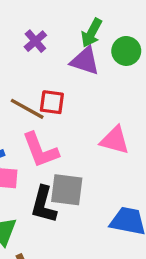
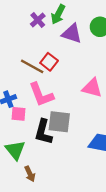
green arrow: (92, 33) -> (58, 14), moved
red square: (52, 102) -> (49, 62), turned 30

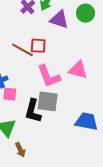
red square: (49, 62) -> (38, 46), turned -35
pink L-shape: (41, 95) -> (49, 76), moved

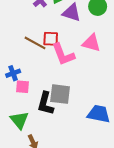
pink triangle: (78, 70) -> (91, 43), moved
pink L-shape: (49, 76) -> (63, 54), moved

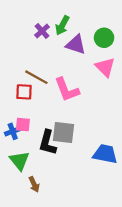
red square: (51, 39) -> (24, 92), moved
pink triangle: (91, 43) -> (105, 67), moved, turned 30
blue cross: (13, 73) -> (13, 131), moved

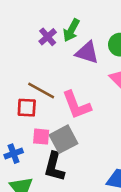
pink square: (23, 125) -> (41, 137), moved
gray square: (63, 132) -> (63, 139), moved, turned -35

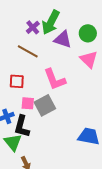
green arrow: (71, 30) -> (51, 22), size x1.4
brown line: (41, 91) -> (28, 51), moved
black L-shape: (54, 167) -> (22, 126), moved

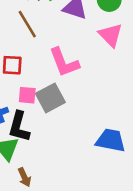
brown line: (28, 51) -> (27, 24), turned 30

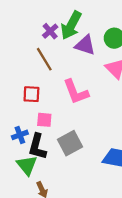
gray square: (50, 98) -> (70, 143), moved

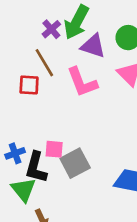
pink L-shape: (76, 92) -> (82, 82), moved
red square: (31, 94) -> (29, 85), moved
pink square: (44, 120) -> (54, 149), moved

